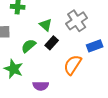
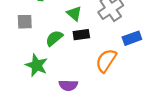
black rectangle: (52, 43) -> (81, 35), turned 40

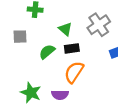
orange semicircle: (106, 61) -> (74, 72), moved
green star: (37, 65) -> (31, 93), moved

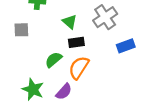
green semicircle: (47, 52) -> (54, 60), moved
purple semicircle: (60, 95) -> (64, 92), turned -49

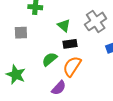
green star: (33, 89) -> (16, 75), moved

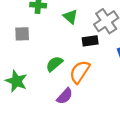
green triangle: (64, 26) -> (70, 17), moved
black rectangle: (70, 44) -> (90, 41), moved

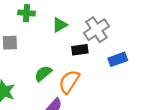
green triangle: (70, 17) -> (60, 25), turned 49

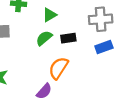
gray cross: (96, 30) -> (101, 19), moved, turned 30
green semicircle: (43, 73) -> (44, 38), moved

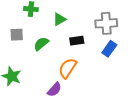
green semicircle: (44, 38) -> (41, 44), moved
blue rectangle: (104, 47) -> (109, 49), turned -35

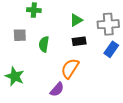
green triangle: (59, 19) -> (76, 20), moved
green semicircle: (41, 44) -> (44, 44), turned -42

